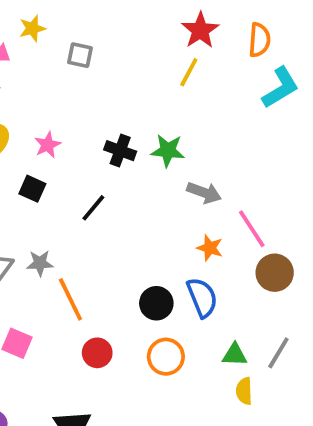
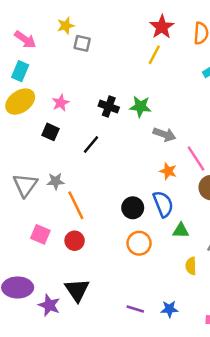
yellow star: (32, 28) -> (66, 26), moved
red circle: (97, 353) -> (75, 241), moved
green triangle: (235, 355) -> (181, 231), moved

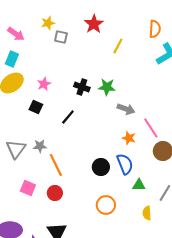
red star: (162, 27) -> (94, 24), moved
orange circle: (139, 243) -> (106, 205), moved

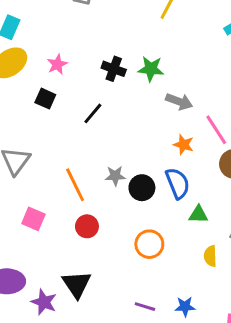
gray star: (40, 146) -> (115, 176), moved
red circle: (55, 193) -> (87, 226), moved

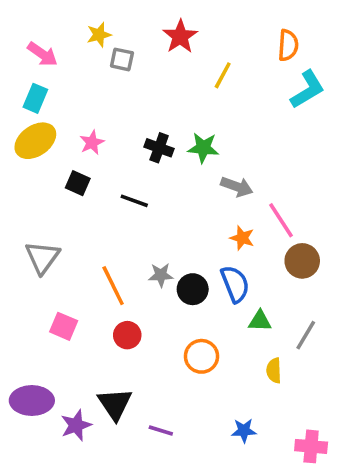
black line: (93, 113) -> (134, 201), turned 70
purple star: (44, 302) -> (76, 425), turned 30
purple line: (145, 307) -> (161, 431), moved

